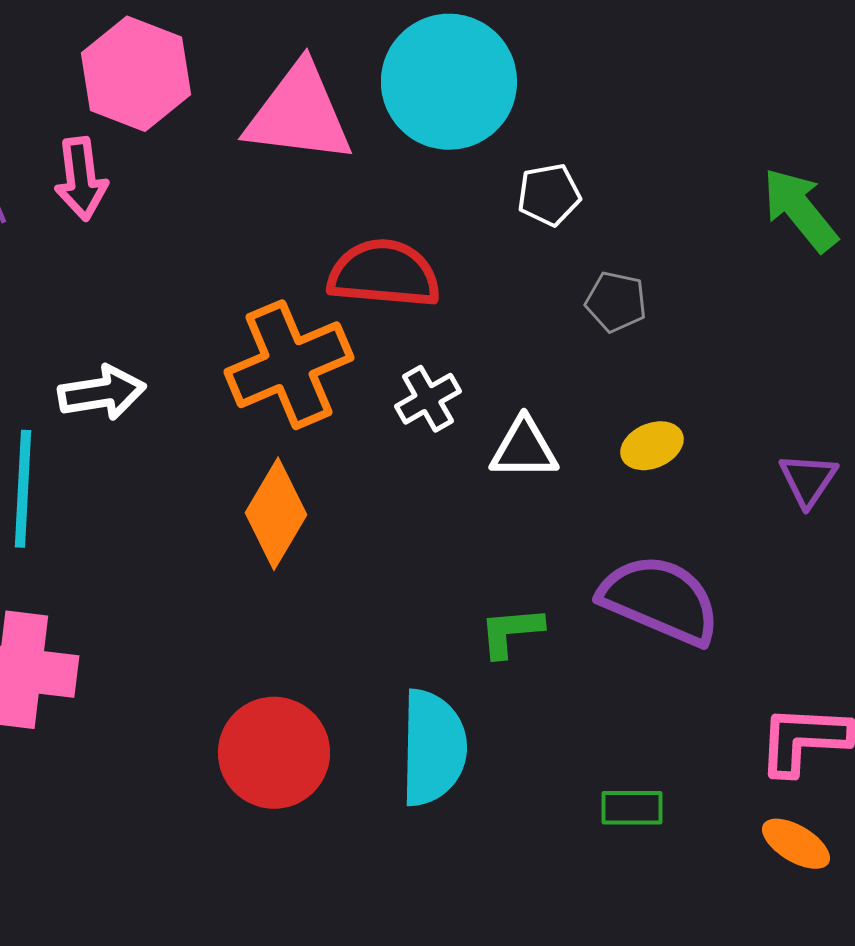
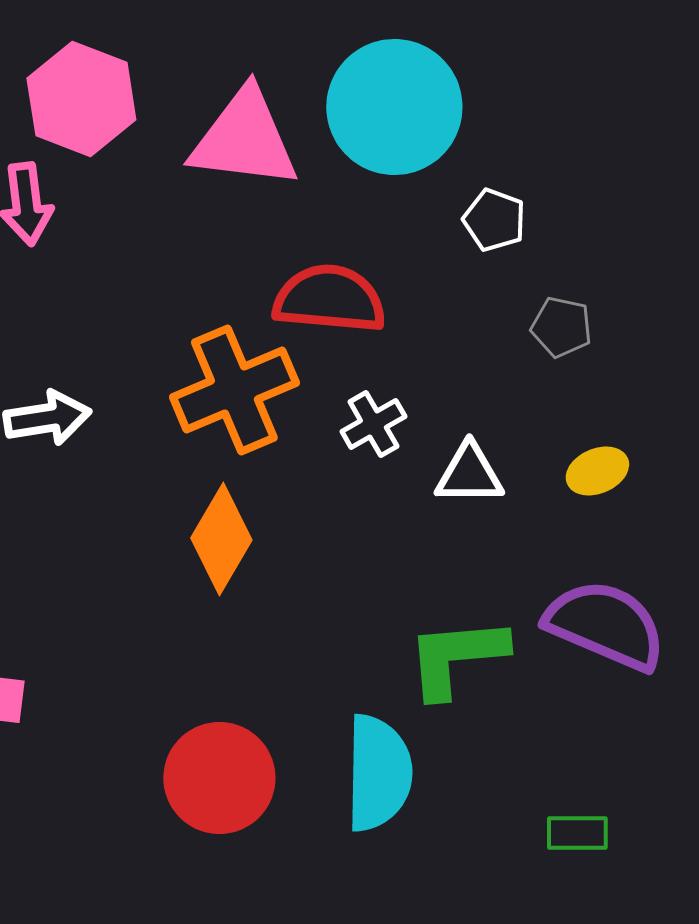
white pentagon: (549, 195) -> (494, 220), turned 30
green L-shape: (511, 632) -> (456, 657), size x1.6

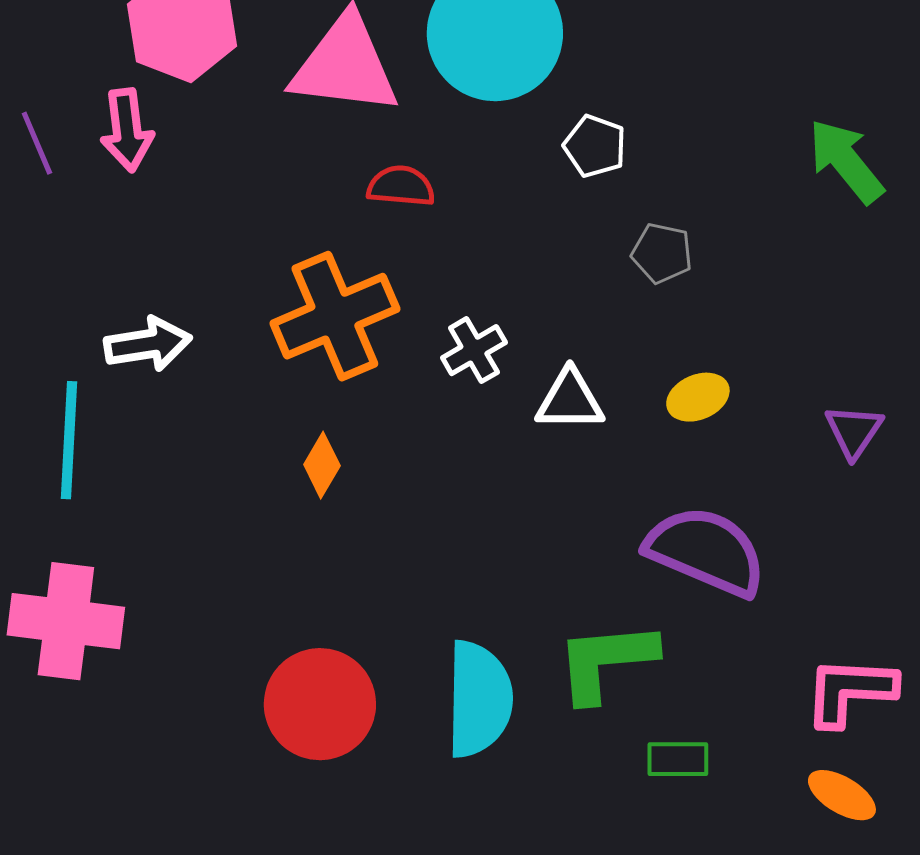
red semicircle: (329, 299) -> (401, 186), moved, size x0.6
orange diamond: (221, 539) -> (322, 465), size x0.6
green L-shape: (456, 657) -> (606, 661), moved

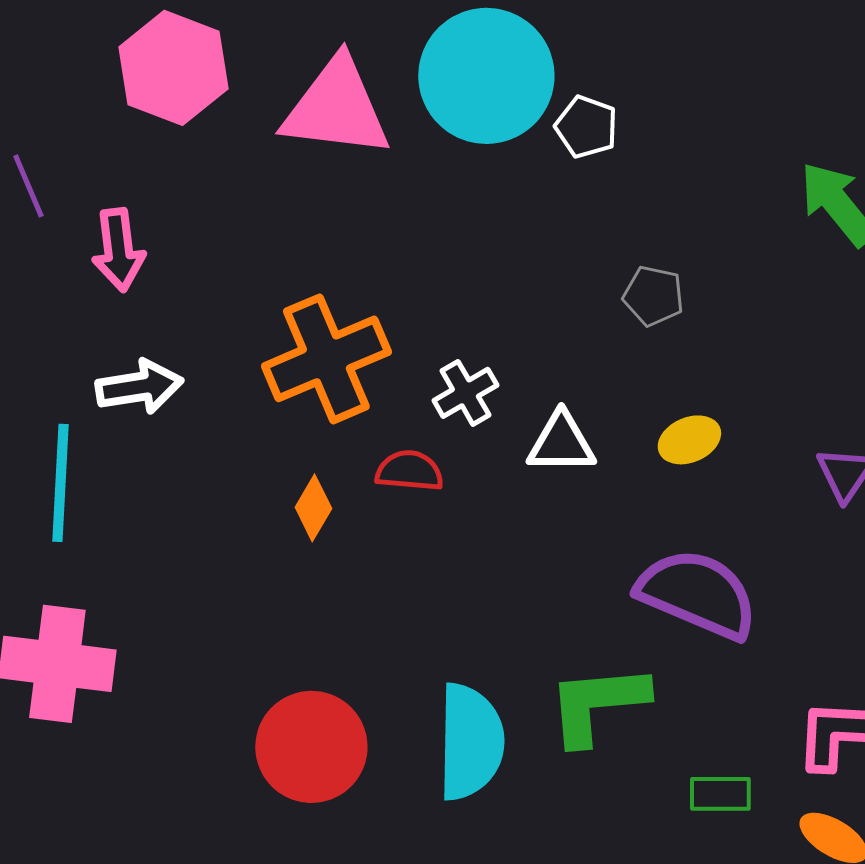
pink arrow: (127, 130) -> (118, 250), moved
white pentagon: (595, 146) -> (586, 127), moved
red semicircle: (401, 186) -> (409, 471), moved
green rectangle: (678, 759) -> (720, 794), moved

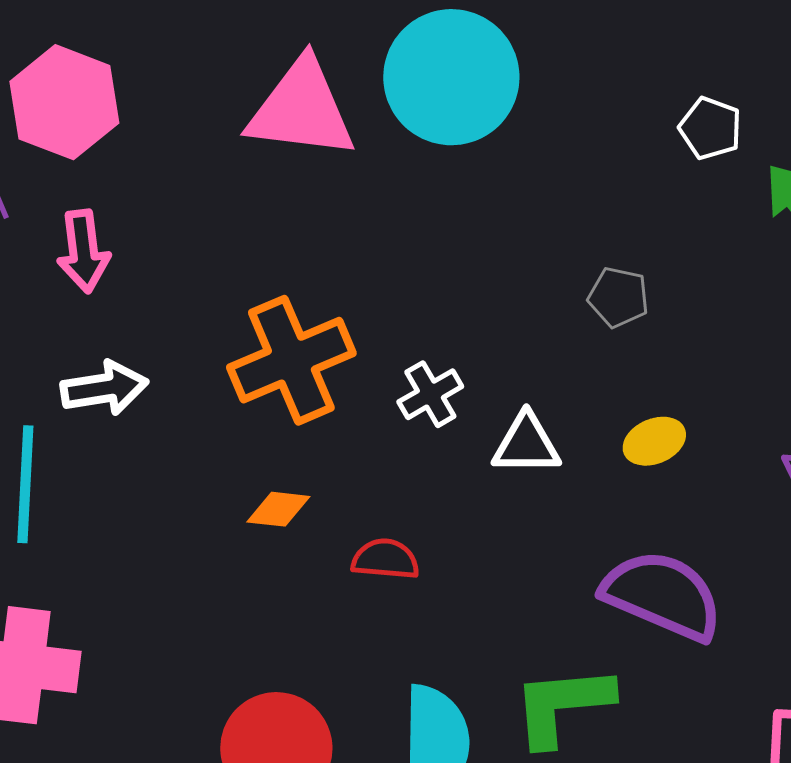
pink hexagon: (173, 68) -> (64, 102), moved
white pentagon: (586, 127) -> (710, 128), moved
red semicircle: (409, 471) -> (385, 559), moved
orange diamond: (313, 508) -> (278, 509), turned 66

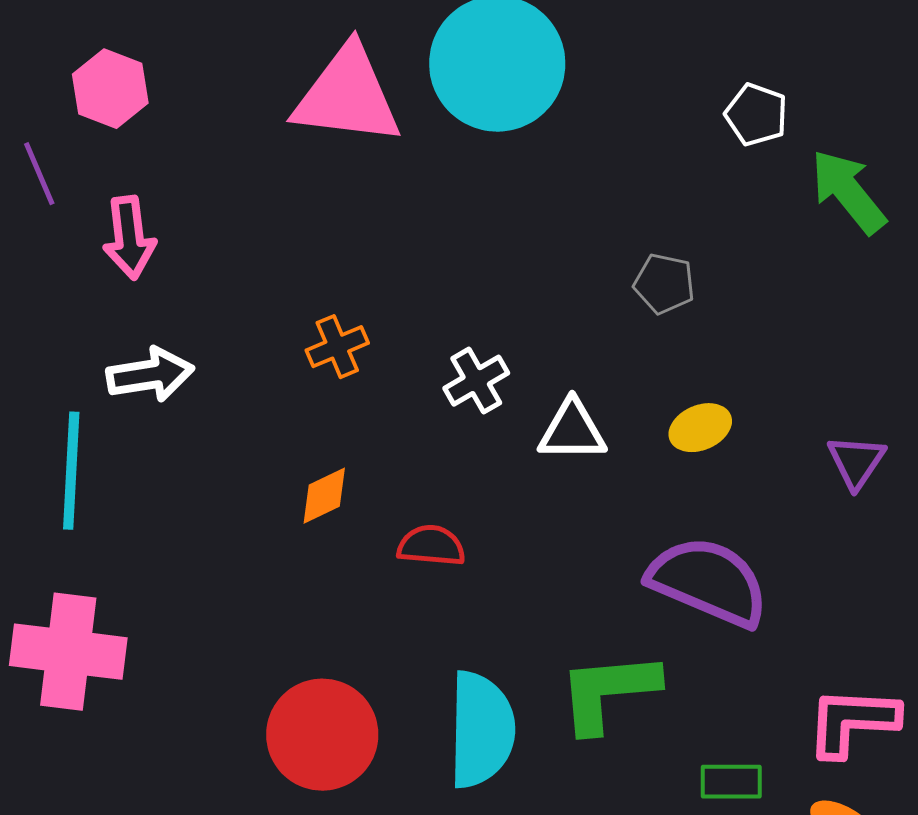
pink hexagon: (64, 102) -> (110, 89), size x0.7
orange cross: (291, 360) -> (337, 347), size x0.5
orange diamond: (278, 509) -> (324, 496), turned -32

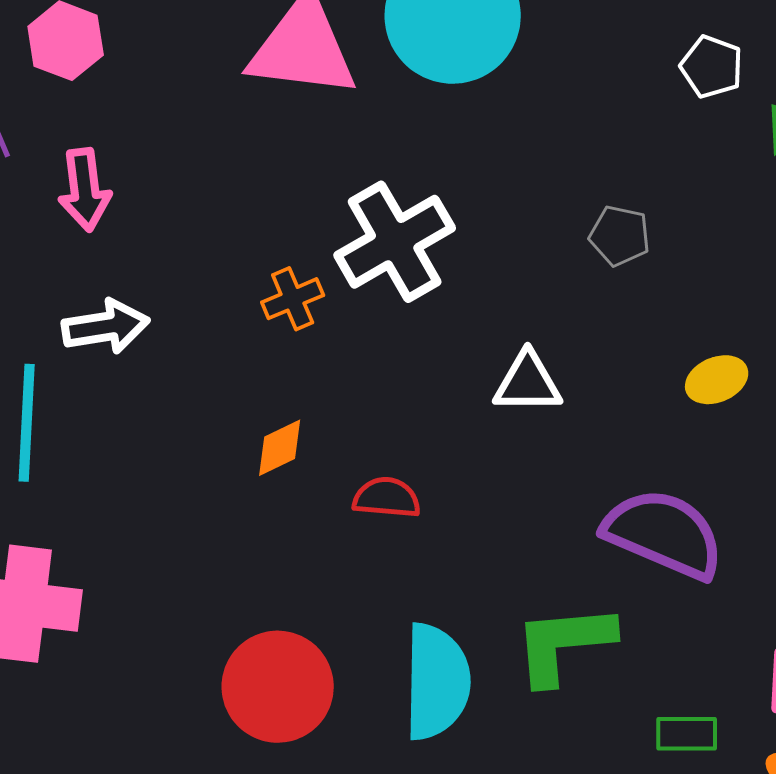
white cross: (476, 381) -> (395, 242), moved, size x1.8
yellow ellipse: (700, 428) -> (717, 380), moved

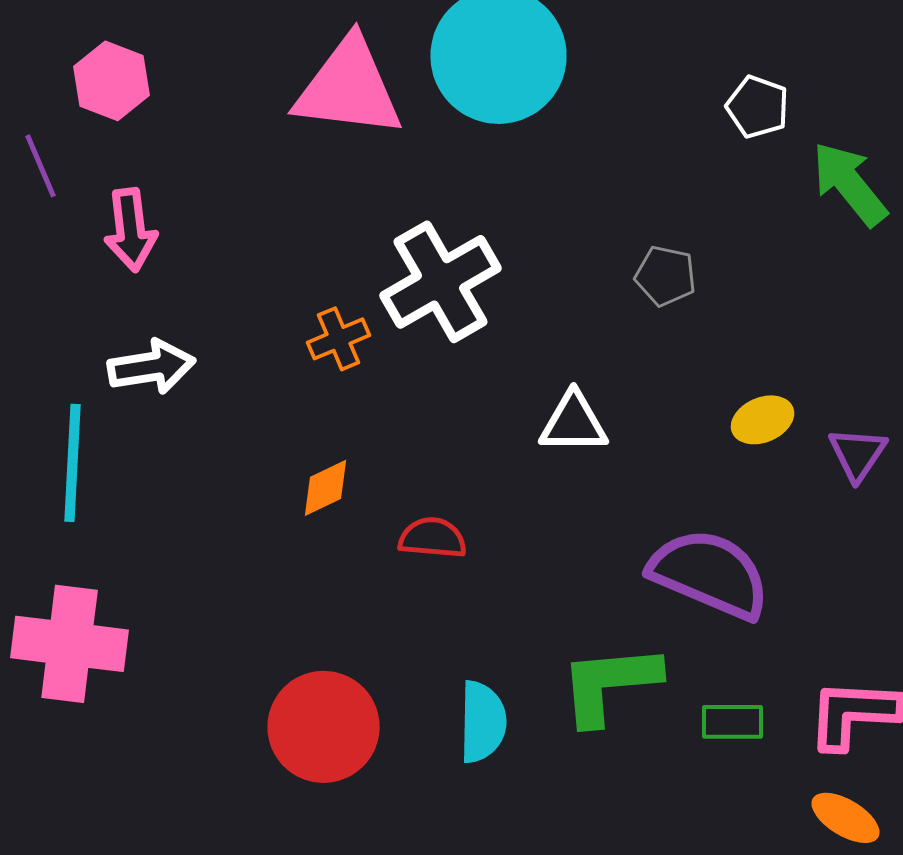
cyan semicircle: (437, 682) -> (483, 722), size x0.7
green rectangle: (687, 734) -> (733, 722), moved

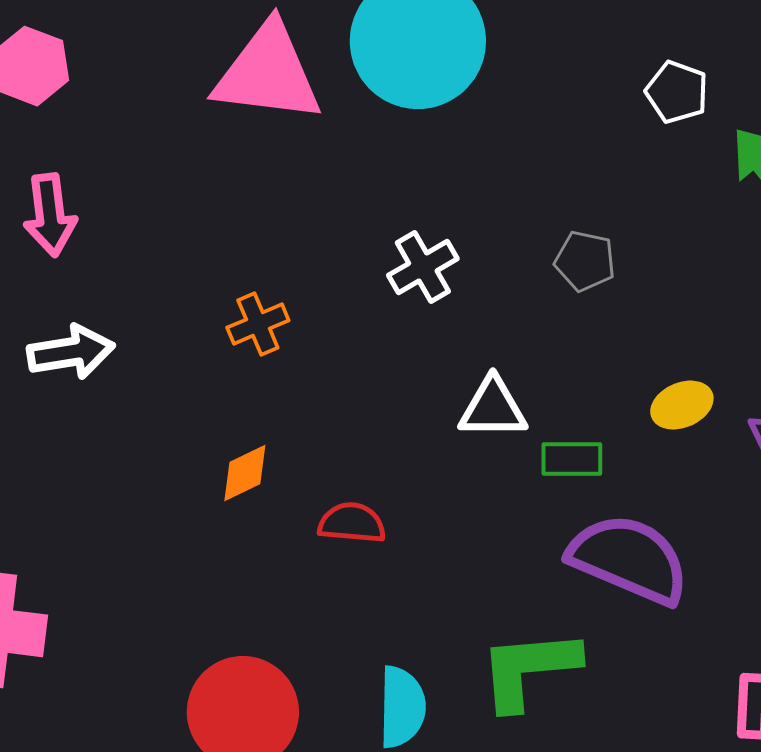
white cross: (441, 282) -> (423, 267), moved, size x0.6
green rectangle: (733, 722) -> (572, 459), moved

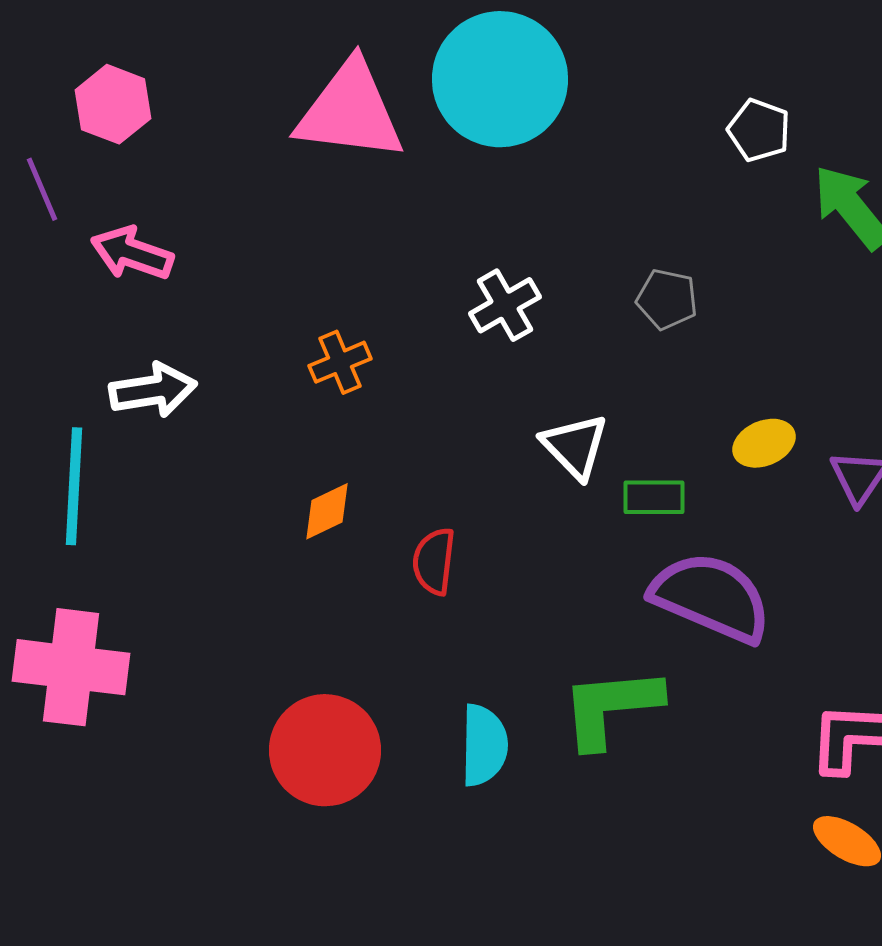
pink arrow: (50, 215) -> (132, 253), turned 116
white triangle: (493, 408) -> (575, 446), turned 46
red semicircle: (352, 523) -> (434, 561), turned -88

